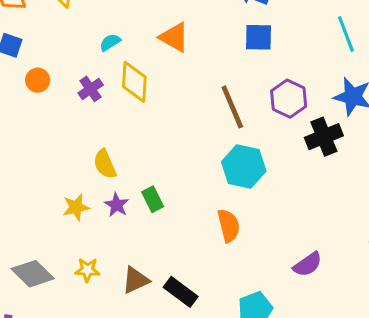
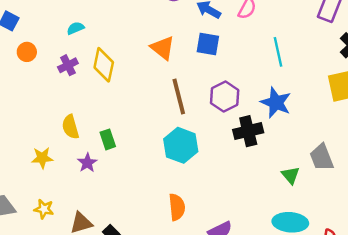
orange triangle: (174, 37) -> (163, 48), moved
cyan semicircle: (110, 42) -> (75, 28), moved
green rectangle: (153, 199) -> (108, 139), moved
purple star: (117, 205) -> (87, 163), moved
orange semicircle: (229, 226) -> (177, 207), moved

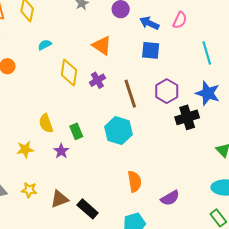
orange triangle: (163, 48) -> (102, 46), moved
purple cross: (68, 65) -> (97, 80), moved
cyan hexagon: (181, 145) -> (119, 131), moved

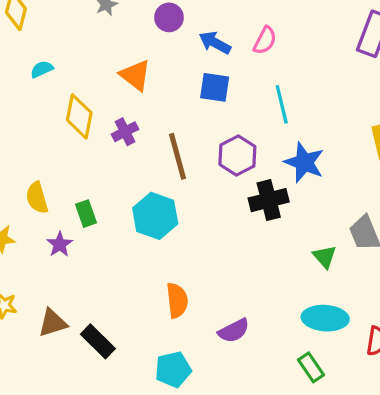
cyan line: (207, 53) -> (282, 104), moved

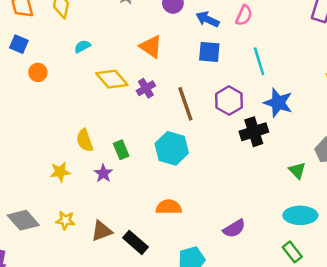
yellow diamond: (79, 116) -> (112, 79), turned -48
orange semicircle: (177, 300) -> (169, 207), moved, turned -80

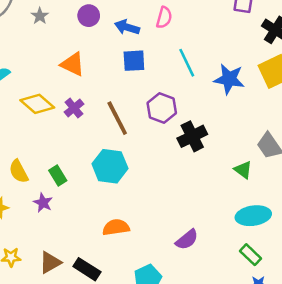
blue star: (278, 103) -> (229, 79), moved

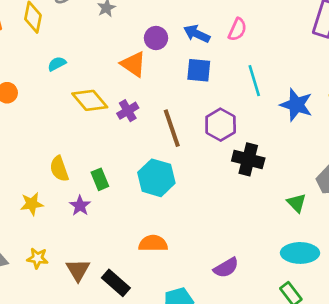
purple circle: (89, 16) -> (156, 38), moved
black cross: (192, 136) -> (248, 159), turned 32
brown triangle: (50, 262) -> (78, 270), turned -40

